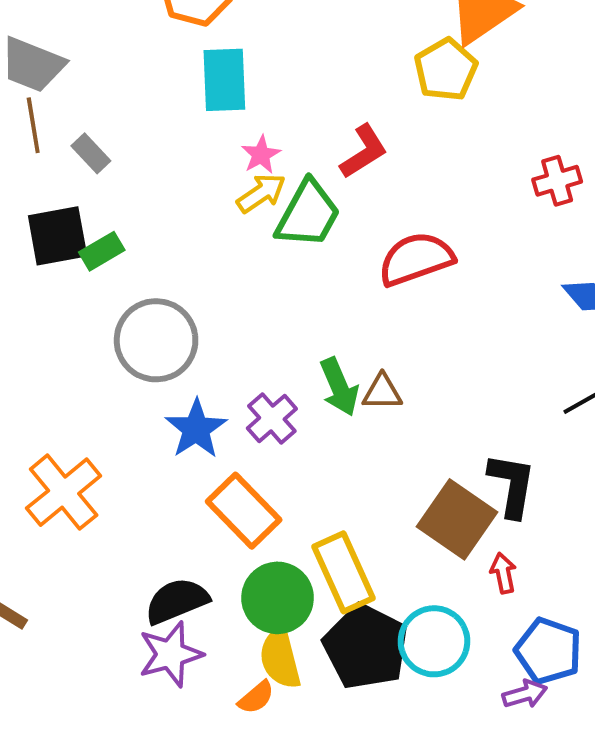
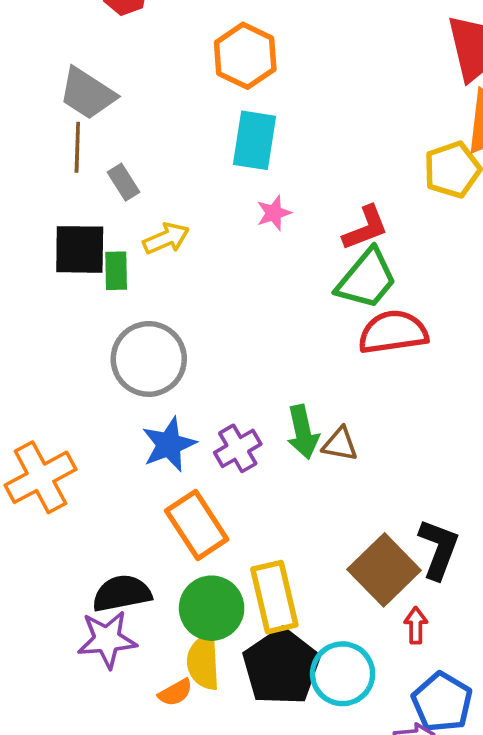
yellow arrow: (261, 193) -> (166, 238), moved
green trapezoid: (308, 214) -> (367, 279), moved
green rectangle: (102, 251) -> (116, 271), turned -72

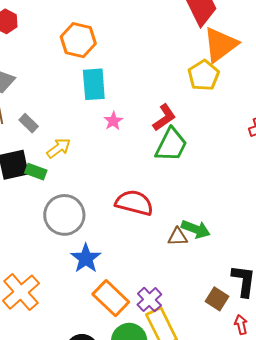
green rectangle: (116, 271) -> (36, 172), turned -55
red semicircle: (393, 332) -> (134, 203), moved, turned 36
green arrow: (303, 432) -> (196, 229), moved, turned -44
purple cross: (238, 448) -> (149, 300), moved
brown square: (384, 570) -> (217, 299), size x0.6

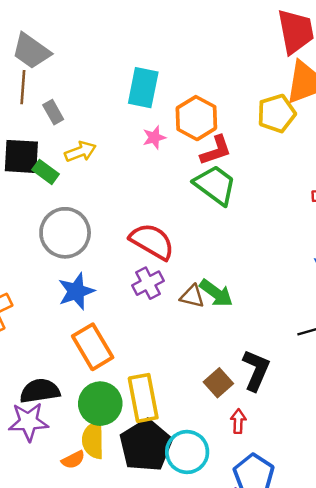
orange hexagon: (78, 40) -> (196, 118), moved
green trapezoid: (171, 145) -> (215, 185), turned -96
purple cross: (149, 300) -> (148, 283), moved

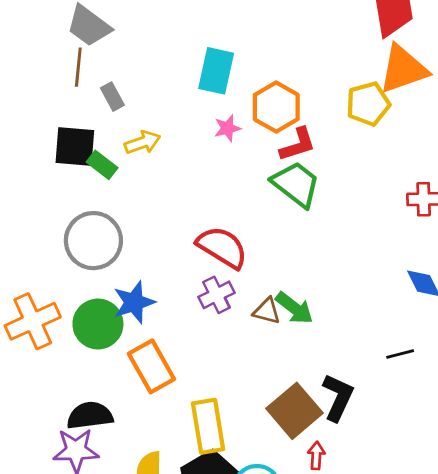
gray circle: (65, 233) -> (93, 241), moved
brown square: (218, 383) -> (295, 411), size x1.6
green circle: (100, 404) -> (98, 324), moved

